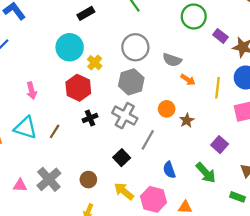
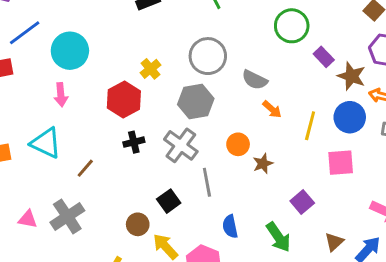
cyan circle: (70, 47) -> (70, 51), moved
brown line: (55, 131) -> (85, 168), moved
gray line: (148, 140) -> (207, 182), turned -48
brown circle: (88, 180) -> (138, 224), moved

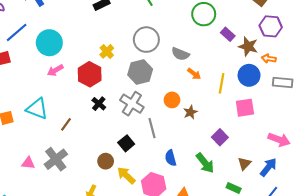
pink arrow: (61, 95) -> (55, 70), moved, turned 70
black cross: (134, 142) -> (99, 104), turned -32

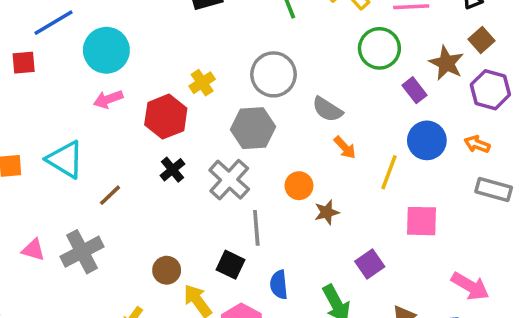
brown star: (248, 46) -> (446, 63), moved
blue circle: (249, 75) -> (427, 140), moved
black square: (126, 143) -> (230, 265), moved, turned -35

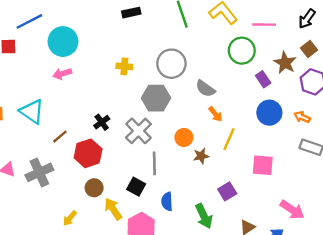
yellow cross: (202, 83) -> (124, 66), turned 35
red hexagon: (166, 117) -> (88, 153), moved
yellow line: (389, 172) -> (229, 139), moved

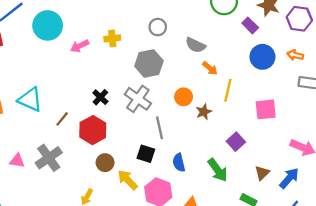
gray circle: (171, 64) -> (158, 27), size x0.6
pink arrow: (62, 74) -> (80, 46), moved

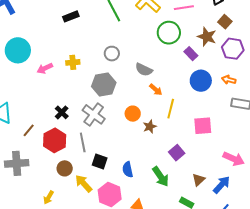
gray line: (159, 128) -> (83, 142), moved
gray cross: (49, 158) -> (17, 163), turned 30

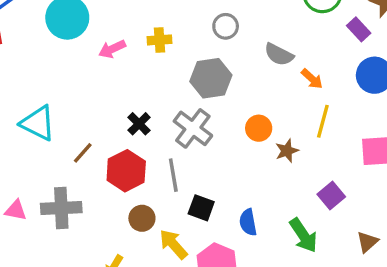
orange arrow: (156, 90) -> (312, 79), moved

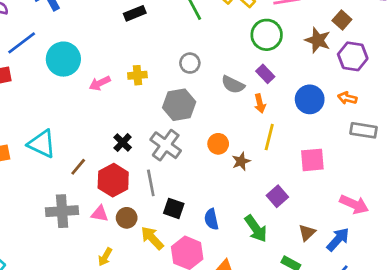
purple rectangle: (359, 29) -> (265, 74), moved
orange arrow: (312, 79) -> (260, 103), turned 36
pink triangle: (16, 210) -> (100, 214), moved

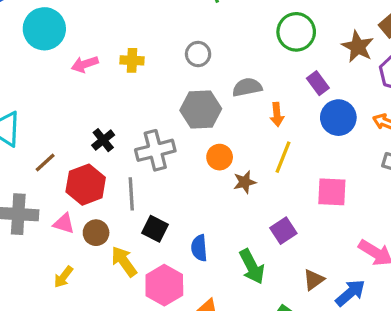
purple rectangle: (265, 74) -> (318, 83), moved
gray semicircle: (233, 85) -> (247, 87), turned 135
gray hexagon: (179, 105) -> (201, 110), moved
gray cross: (166, 145) -> (155, 150), turned 32

